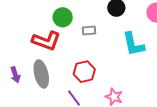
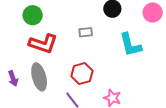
green circle: (63, 17) -> (33, 15), moved

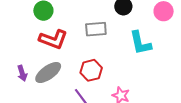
gray rectangle: (86, 32) -> (96, 29), size x1.5
gray ellipse: (39, 77) -> (48, 72), turned 68

